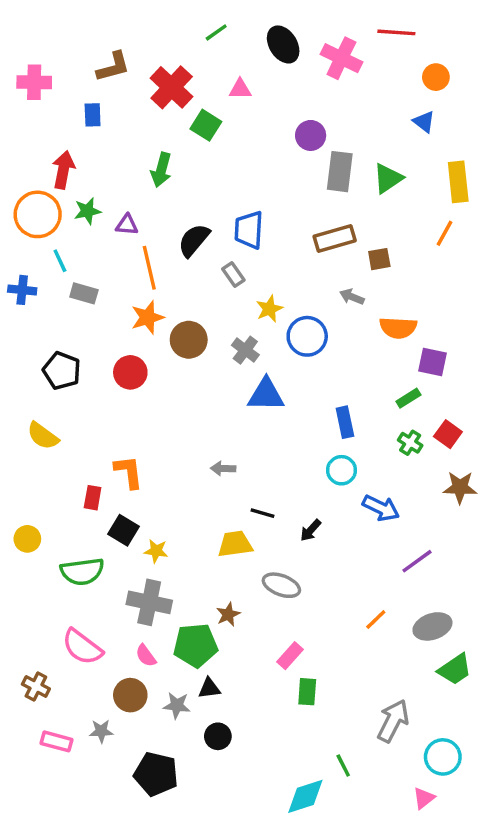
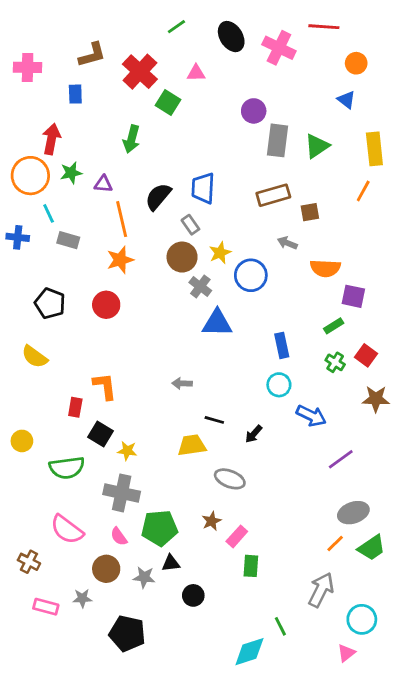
brown circle: (189, 340) -> (182, 257), moved
brown star: (228, 614) -> (212, 521), moved
orange line: (376, 620) -> (335, 544), moved
black circle: (218, 736) -> (193, 595), moved

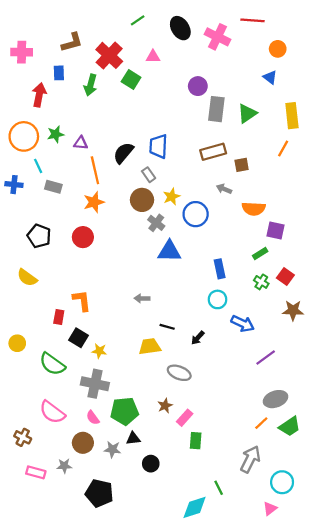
red arrow: (51, 139) -> (39, 95), moved
green arrow: (131, 139) -> (91, 85), moved
green semicircle: (67, 468) -> (52, 364), turned 44

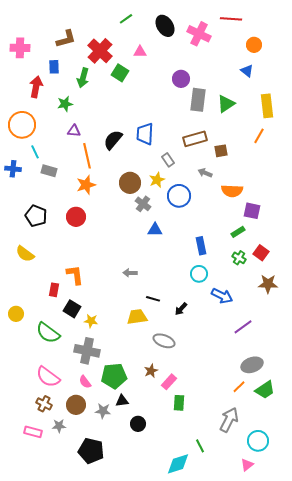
green star: (56, 134) -> (65, 104), moved
gray rectangle: (149, 175) -> (168, 160), moved
blue triangle: (169, 251) -> (155, 230), size x0.7
brown cross: (23, 437) -> (44, 404), moved

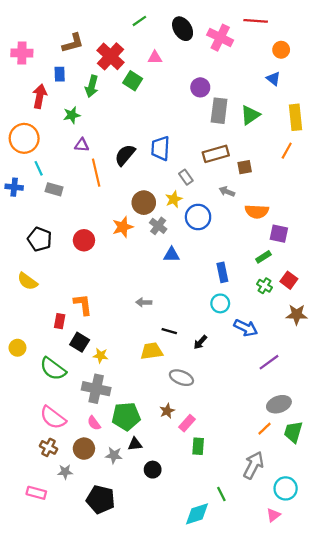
orange star: (86, 185) -> (123, 227), moved
green trapezoid: (265, 390) -> (293, 432), turned 140
pink rectangle: (33, 432) -> (36, 493), moved

